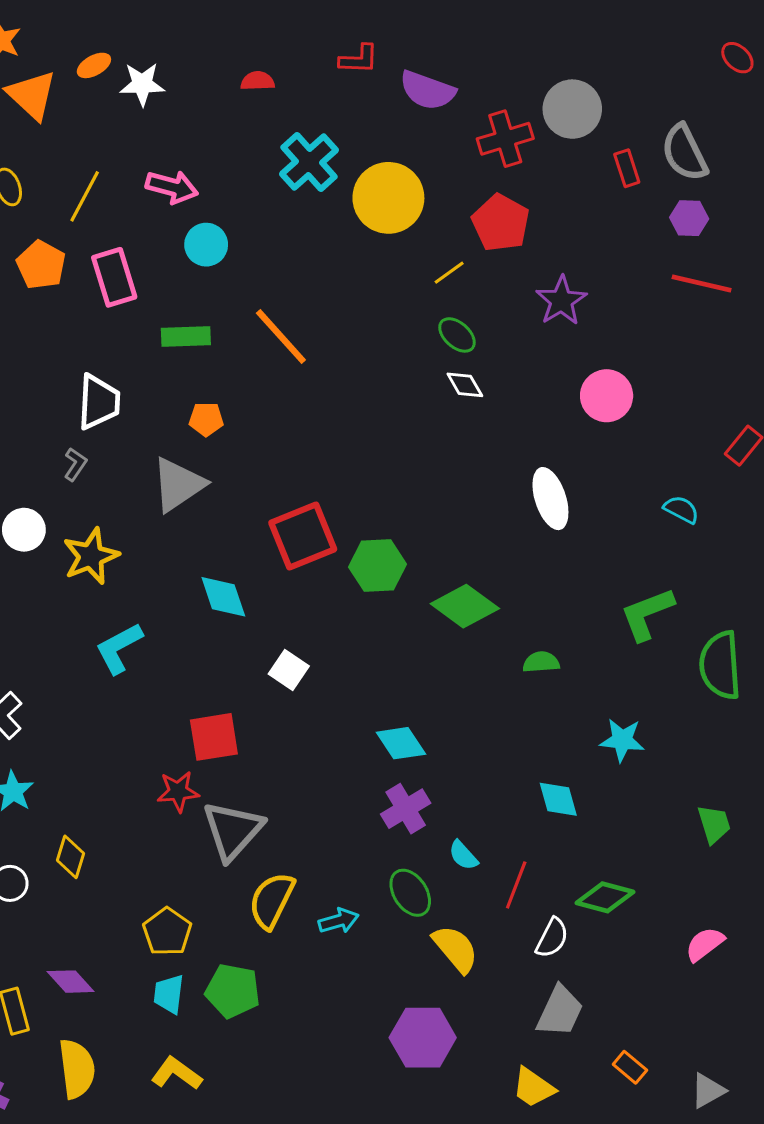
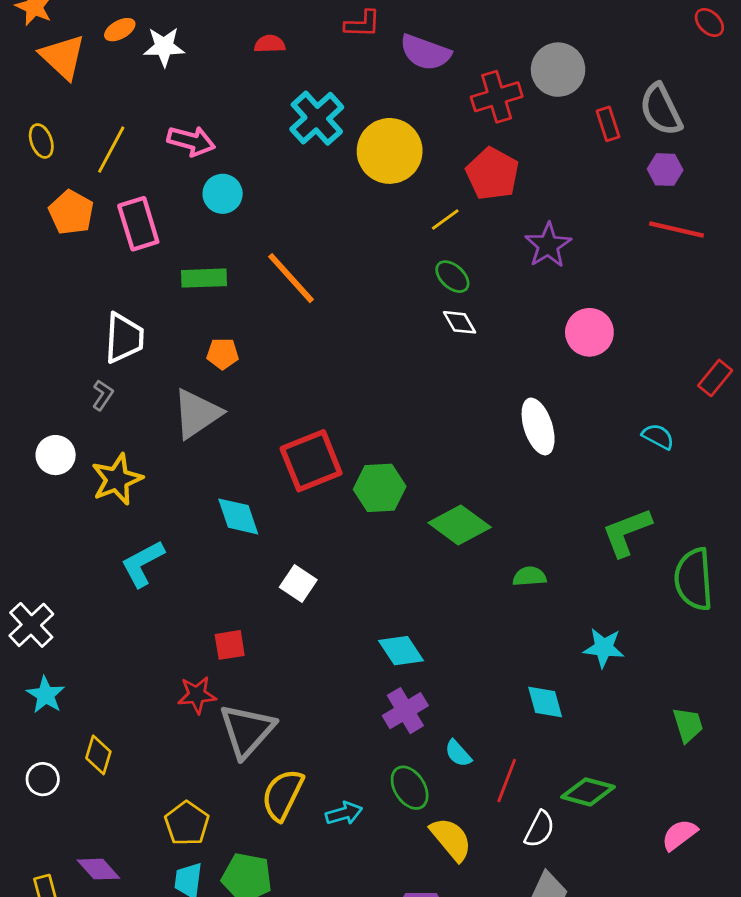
red square: (214, 737) -> (230, 645), size x0.7

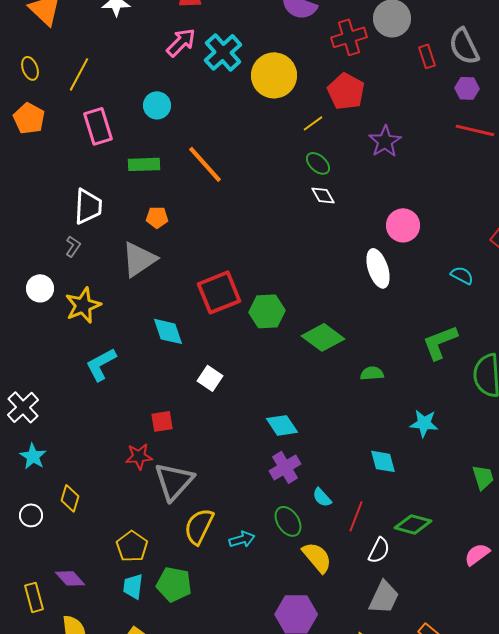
pink arrow: (191, 141) -> (181, 42), moved, turned -60
orange pentagon: (71, 212) -> (29, 118), moved
pink circle: (589, 332) -> (403, 225), moved

